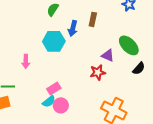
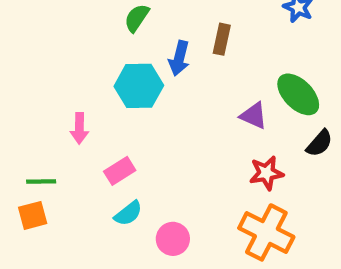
red star: (98, 72) -> (266, 173), moved
pink rectangle: (54, 88) -> (120, 171), moved
pink circle: (61, 105) -> (173, 239), moved

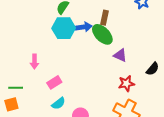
blue arrow: (179, 58) -> (84, 27), turned -112
cyan hexagon: (139, 86) -> (64, 28), moved
green ellipse: (298, 94) -> (102, 34), moved

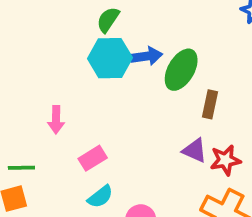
brown rectangle: (104, 18) -> (210, 104), moved
green ellipse: (102, 34) -> (181, 70), turned 75
purple triangle: (120, 55) -> (195, 150), moved

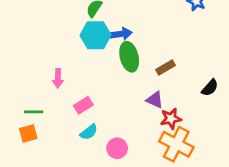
green ellipse: (181, 70) -> (129, 57), moved, turned -44
brown rectangle: (210, 104) -> (166, 67), turned 48
red star: (225, 160) -> (171, 119), moved

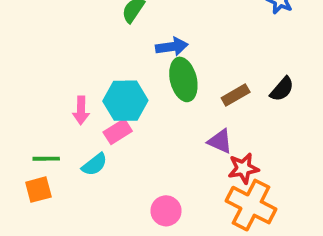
cyan hexagon: (96, 35) -> (125, 101), moved
black semicircle: (210, 88) -> (282, 89), moved
pink rectangle: (83, 105) -> (118, 132), moved
cyan semicircle: (89, 132) -> (95, 164), moved

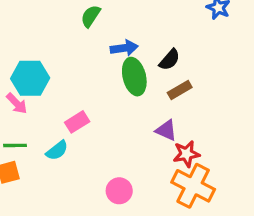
black semicircle: (282, 89) -> (170, 60), moved
cyan hexagon: (125, 101) -> (30, 78), moved
pink arrow: (81, 110) -> (17, 103), moved, turned -45

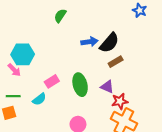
blue arrow: (124, 48) -> (89, 42), moved
black semicircle: (170, 60) -> (109, 43), size x1.5
green ellipse: (134, 77) -> (80, 85), moved

